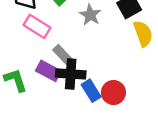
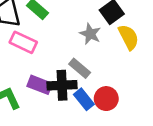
gray star: (90, 15) -> (90, 34), moved
gray rectangle: (63, 55) -> (80, 68), moved

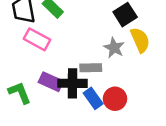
gray star: (90, 34) -> (114, 48), moved
gray rectangle: (80, 68) -> (91, 68), turned -45

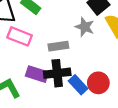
gray star: (114, 48) -> (85, 27), moved
gray rectangle: (91, 68) -> (58, 46), moved

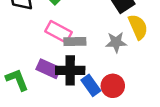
gray star: (85, 27) -> (116, 42), moved, turned -30
pink rectangle: (20, 36) -> (59, 32), moved

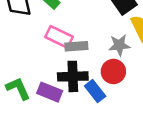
purple rectangle: (48, 69) -> (50, 92), moved
red circle: (113, 86) -> (113, 71), moved

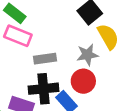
pink rectangle: (59, 37) -> (18, 36), moved

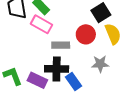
gray star: (87, 55) -> (100, 64), moved
red circle: (83, 81) -> (86, 34), moved

